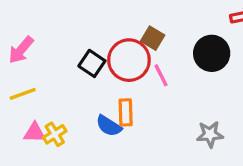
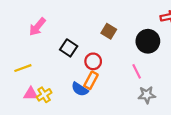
pink arrow: (21, 50) -> (37, 27), moved
red circle: (129, 60) -> (93, 61), moved, size x0.6
pink line: (161, 75) -> (137, 71), moved
orange rectangle: (126, 112) -> (91, 80), turned 30

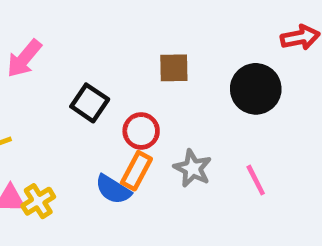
brown square: (109, 31) -> (174, 68), turned -32
pink line: (137, 71) -> (256, 180), moved
gray star: (147, 95) -> (193, 168), moved, turned 30

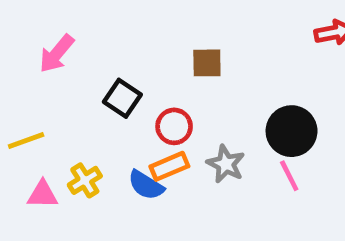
black circle: (256, 89) -> (292, 131), moved
orange rectangle: (136, 171) -> (169, 166), turned 39
yellow cross: (38, 201) -> (85, 180), moved

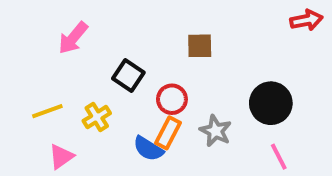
orange rectangle: (169, 166) -> (168, 133), turned -40
pink line: (289, 176) -> (279, 157), moved
yellow cross: (85, 180) -> (97, 117), moved
pink triangle: (43, 195) -> (61, 157), turned -36

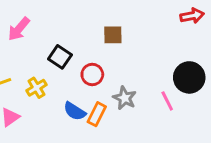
black circle: (271, 103) -> (189, 77), moved
orange rectangle: (168, 133) -> (97, 114), moved
pink line: (279, 157) -> (167, 101), moved

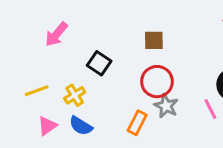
red circle: (92, 75) -> (157, 82), moved, size x1.4
blue semicircle: (75, 111) -> (81, 126), moved

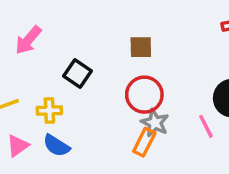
yellow cross: (75, 95) -> (49, 110), turned 30
orange rectangle: (137, 123) -> (144, 142), moved

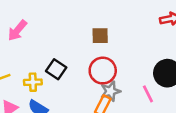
black square: (78, 74) -> (56, 69), moved
gray star: (155, 123) -> (110, 91), turned 30

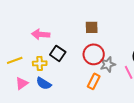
pink arrow: (17, 30) -> (41, 34), moved, turned 54
gray star: (110, 91) -> (108, 64), moved

